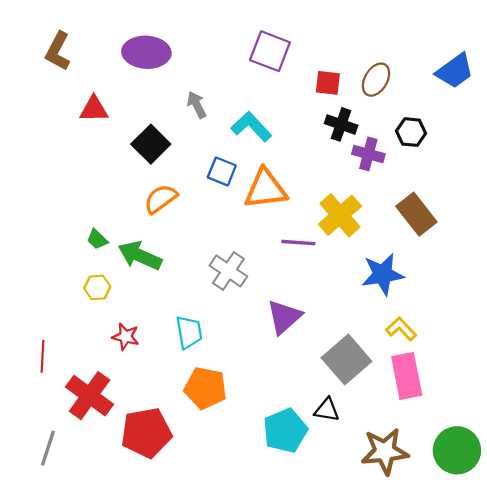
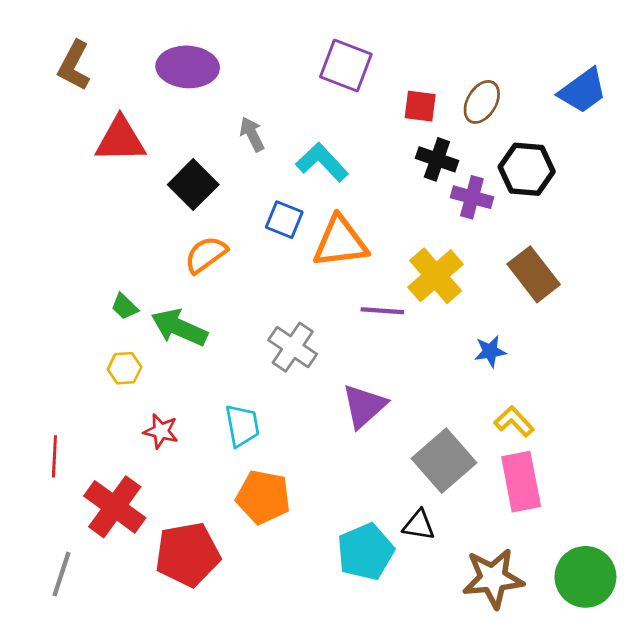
red triangle: (94, 109) -> (120, 140), size x1.4
black hexagon: (411, 132) -> (527, 169), size x1.4
blue star: (383, 274) -> (490, 351), size x0.6

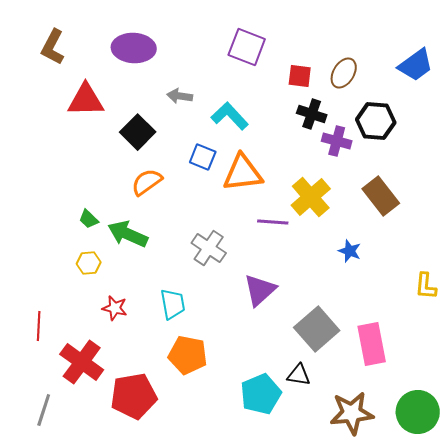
gray arrow: (252, 134) -> (180, 96), turned -55
blue star: (490, 351) -> (350, 251), turned 30
yellow L-shape: (514, 421) -> (426, 286), moved, turned -132

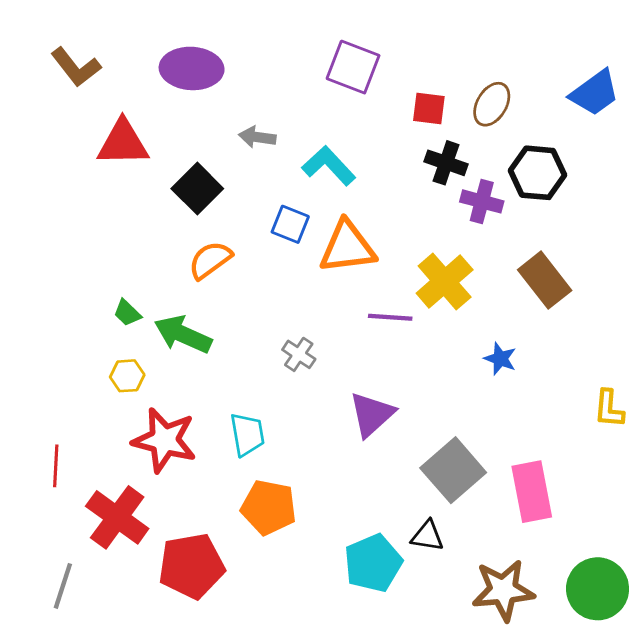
brown L-shape: (53, 47) -> (76, 67), turned -66
gray cross: (209, 248) -> (299, 354), size x0.7
red star: (115, 308) -> (164, 440), size x1.8

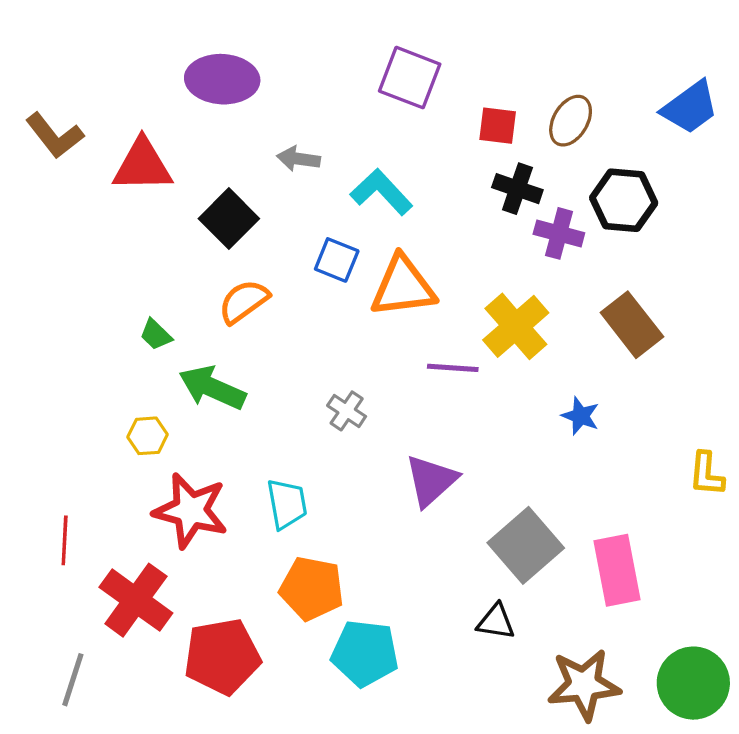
brown L-shape: (76, 67) -> (55, 136), moved
green trapezoid: (127, 313) -> (156, 335), moved
cyan pentagon: (373, 563) -> (365, 653), moved, turned 30

